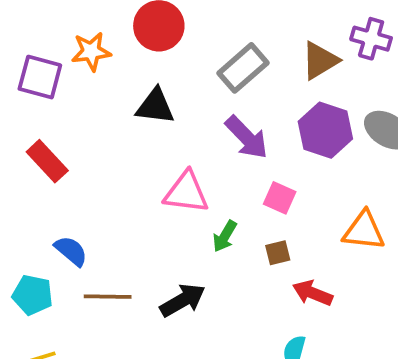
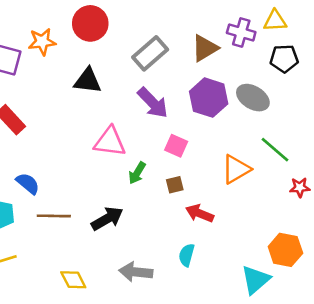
orange triangle: (364, 231) -> (236, 169), turned -36

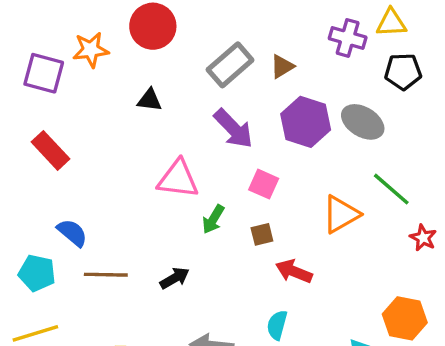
brown triangle: (205, 48) -> (282, 67), moved, size x0.7
black triangle: (88, 81) -> (149, 100), size x0.7
red star: (300, 187) -> (423, 238), turned 30
black arrow: (107, 219) -> (175, 278), size x0.7

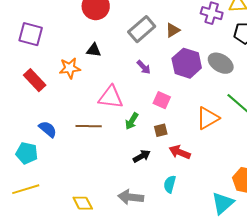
orange star: (91, 50) -> (70, 68), moved
purple arrow: (233, 129) -> (144, 67), size x0.6
brown line: (106, 275) -> (89, 126), moved
black arrow: (175, 278) -> (142, 156), moved

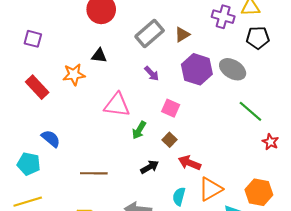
purple square: (31, 34) -> (33, 39), size x0.7
orange triangle: (208, 118) -> (211, 189), moved
brown line: (89, 126) -> (94, 173), moved
brown square: (161, 130) -> (170, 140), turned -32

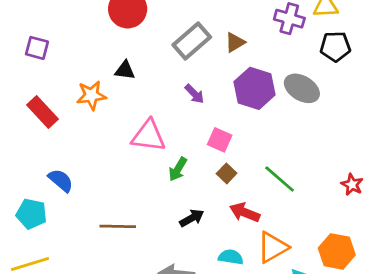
green line: (250, 111) -> (280, 179), moved
brown square: (170, 140) -> (227, 173), moved
cyan semicircle: (179, 196) -> (231, 257), turned 84

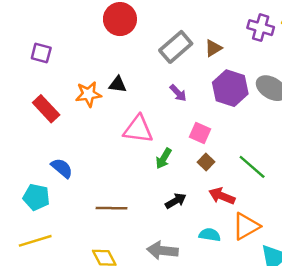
black triangle: (125, 70) -> (118, 84), moved

